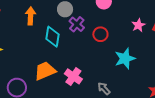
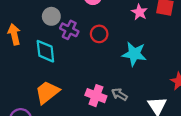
cyan star: (125, 58) -> (134, 54), turned -30
pink cross: (73, 76) -> (96, 96), moved

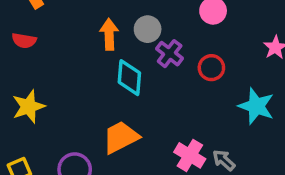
orange arrow: (14, 34) -> (109, 34), moved

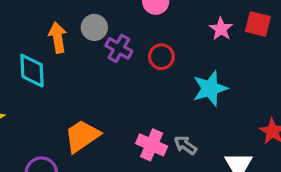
cyan diamond: (129, 78) -> (32, 71), moved
cyan star: (256, 106) -> (210, 88), turned -30

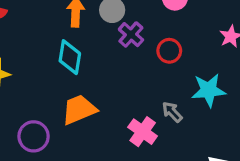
cyan diamond: (32, 71) -> (70, 57), moved
gray arrow: (185, 145) -> (172, 112), moved

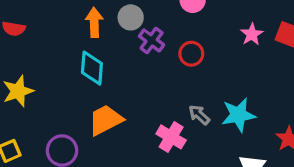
cyan star: (209, 90) -> (238, 115), moved

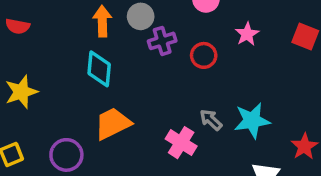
pink star: (252, 34) -> (247, 34), moved
purple cross: (152, 40) -> (162, 41), turned 35

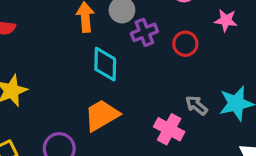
pink star: (247, 34) -> (226, 20), turned -30
cyan diamond: (99, 69) -> (105, 64), moved

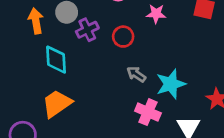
gray arrow: (196, 105) -> (136, 74), moved
pink cross: (169, 129) -> (148, 112), moved

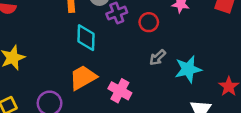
gray arrow: (136, 74) -> (158, 57), turned -84
pink cross: (148, 112) -> (120, 91), moved

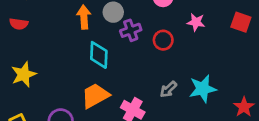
gray arrow: (158, 57) -> (168, 89), moved

